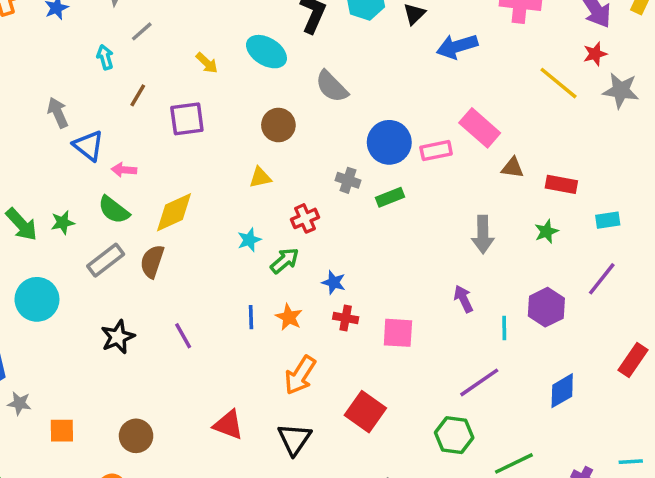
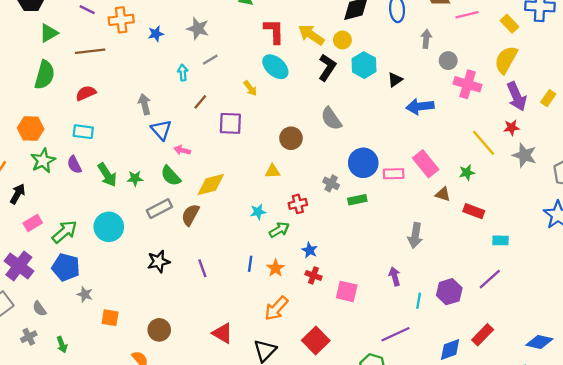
cyan ellipse: (266, 52) -> (275, 67), moved
green star: (546, 232) -> (467, 173), moved
red rectangle: (633, 360) -> (483, 335), moved

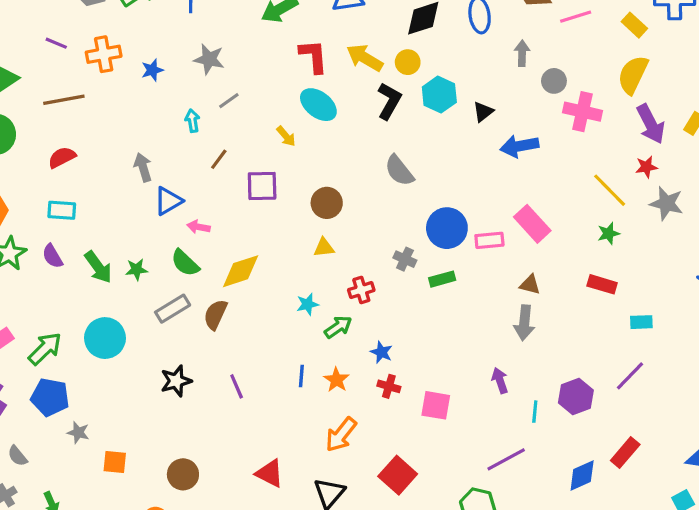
blue triangle: (161, 130) -> (168, 201), turned 45
brown circle: (291, 138) -> (327, 203), moved
green star: (467, 173) -> (609, 233), moved
brown triangle: (443, 194) -> (530, 285), moved

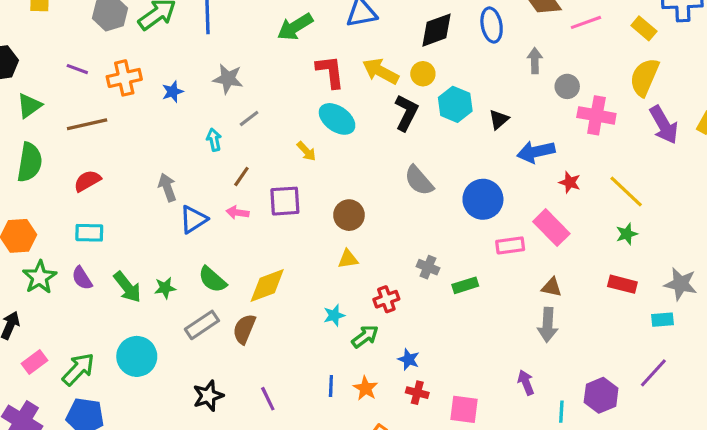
red star: (646, 167) -> (570, 182), moved, turned 30
gray star: (666, 203) -> (681, 284), moved
pink arrow: (199, 227) -> (237, 213), moved
blue circle: (447, 228) -> (483, 199), moved

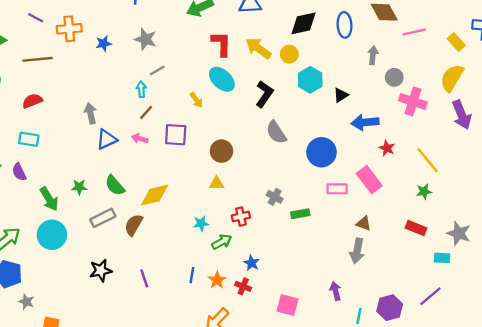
black L-shape: (406, 113) -> (264, 94), moved
cyan arrow: (214, 140) -> (141, 89), moved
green arrow: (127, 287) -> (49, 199), moved
red cross: (417, 393) -> (243, 286), moved

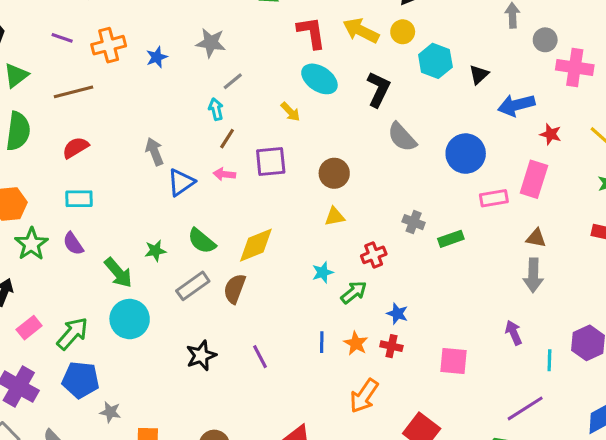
pink rectangle: (369, 180) -> (534, 179), turned 64

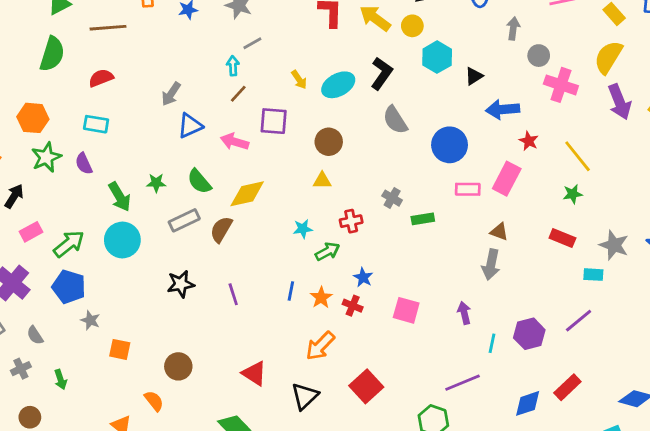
cyan ellipse: (319, 79) -> (338, 85), moved, turned -72
gray arrow: (154, 152) -> (171, 94), turned -135
pink arrow: (224, 174) -> (234, 142), moved, size x1.4
pink square: (454, 361) -> (406, 310), moved

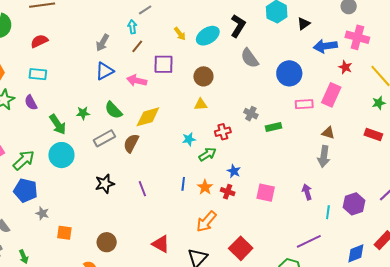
pink cross: (561, 85) -> (357, 37), moved
gray arrow: (171, 94) -> (102, 43), moved

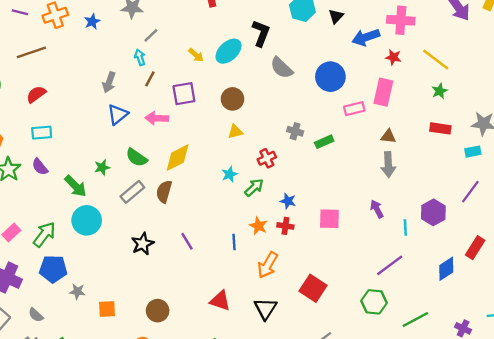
blue line: (183, 184) -> (234, 242), moved

